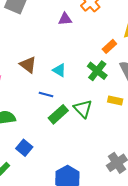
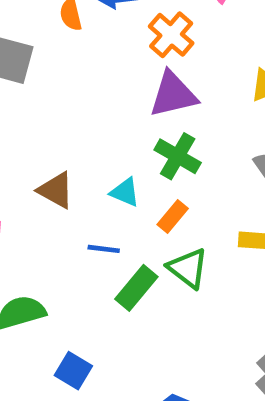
purple triangle: (65, 19) -> (173, 94), moved, size x1.6
orange rectangle: (109, 46) -> (173, 216), moved
green cross: (97, 71) -> (178, 156), moved

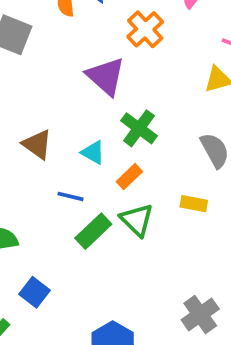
purple triangle: (173, 94) -> (106, 76), moved, turned 48

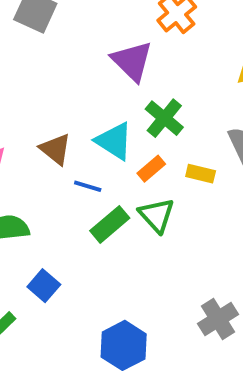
brown triangle: (37, 144) -> (55, 149), moved
cyan triangle: (93, 152) -> (114, 141), size x1.5
yellow rectangle: (194, 204) -> (201, 174), moved

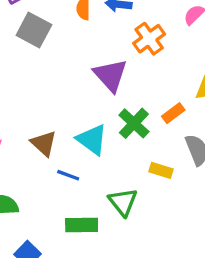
orange rectangle: (151, 169) -> (173, 113), moved
green rectangle: (110, 224) -> (82, 225), moved, turned 36

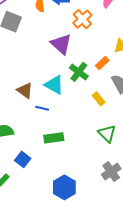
yellow rectangle: (161, 170) -> (99, 99), turned 40
green triangle: (123, 202) -> (107, 133), moved

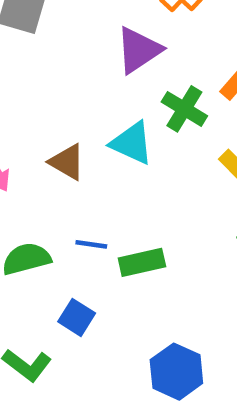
purple triangle: (61, 44) -> (139, 50), turned 50
blue line: (42, 108) -> (91, 244), moved

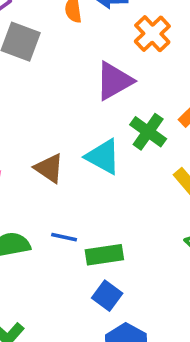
blue square: (77, 317) -> (107, 296), moved

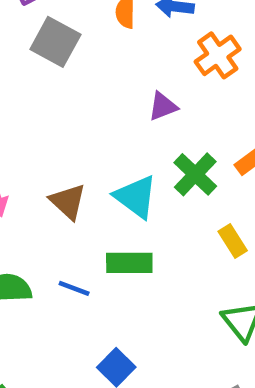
purple triangle: (114, 81) -> (163, 106), size x0.6
green rectangle: (104, 255) -> (129, 263), moved

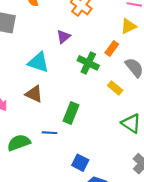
cyan triangle: (136, 197) -> (38, 62), moved
green rectangle: (129, 263) -> (71, 113), turned -50

